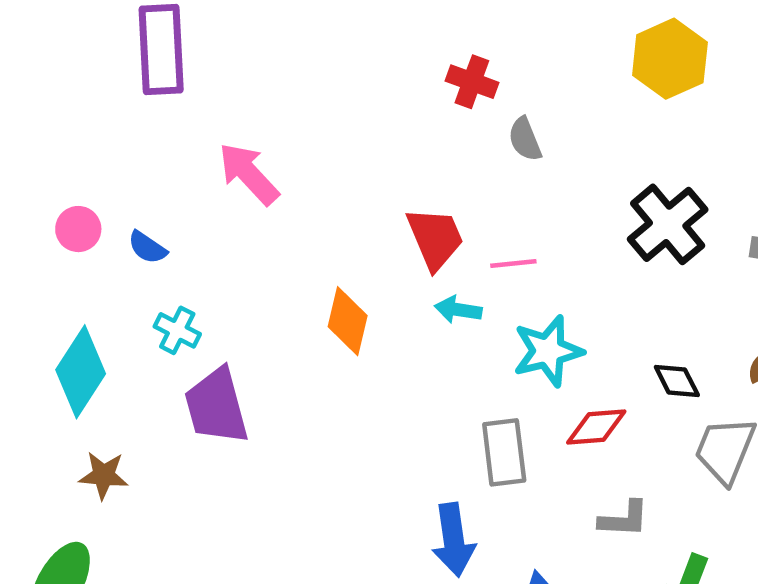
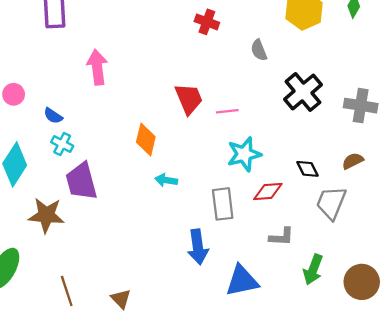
gray semicircle: (525, 139) -> (259, 50), moved
pink arrow: (249, 174) -> (97, 67), turned 36
blue semicircle: (147, 247) -> (53, 116), moved
cyan arrow: (458, 310) -> (166, 180), moved
brown star: (104, 475) -> (46, 215), moved, size x1.5

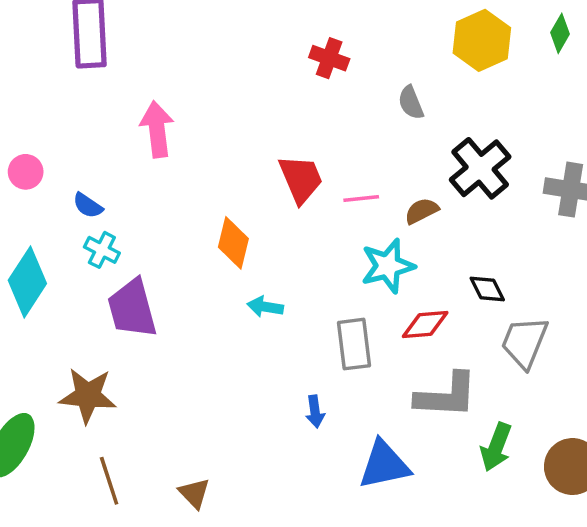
brown semicircle: (353, 161) -> (422, 211), moved
brown star: (46, 215) -> (88, 396), moved
gray L-shape: (281, 237) -> (446, 396), size x1.6
blue arrow: (198, 247) -> (315, 411), size x0.6

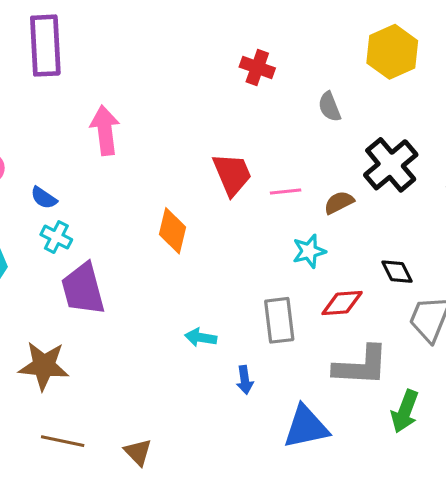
cyan star: (388, 266) -> (309, 251), size x0.7
cyan arrow: (265, 307) -> (201, 338), moved
brown line: (109, 481) -> (63, 441), turned -60

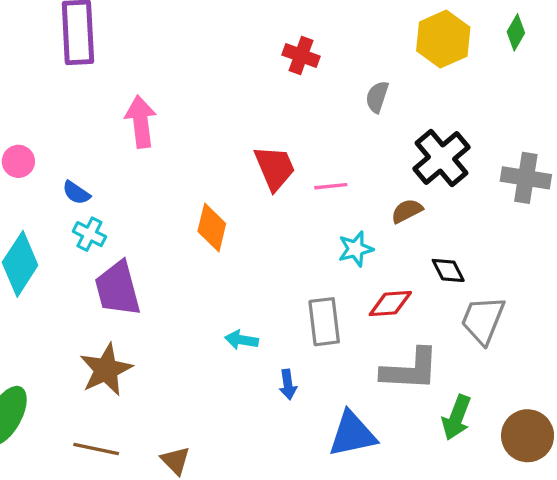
gray semicircle: (329, 107) -> (377, 97), turned 40
brown semicircle: (339, 203) -> (407, 211), moved
brown star: (44, 366) -> (106, 370), moved, turned -30

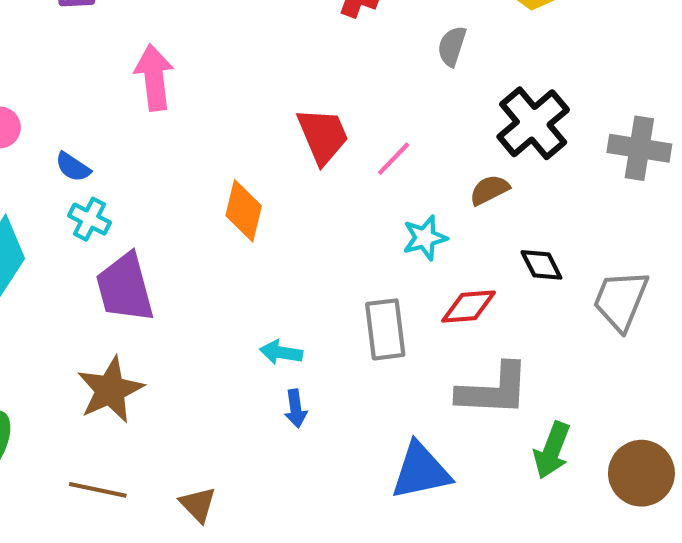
pink line: (331, 186) -> (394, 159), turned -40
gray trapezoid: (483, 320) -> (621, 300), moved
blue arrow: (288, 385) -> (296, 409), moved

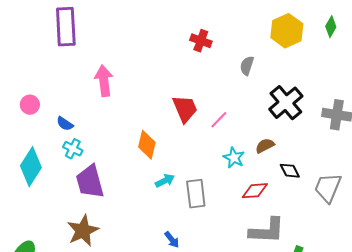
brown semicircle: (489, 190) -> (265, 146), moved
cyan star: (425, 238) -> (234, 158), turned -30
gray rectangle: (385, 329) -> (196, 194), moved
cyan arrow: (281, 352) -> (165, 181), moved, turned 144
blue arrow: (296, 409) -> (172, 240), turned -30

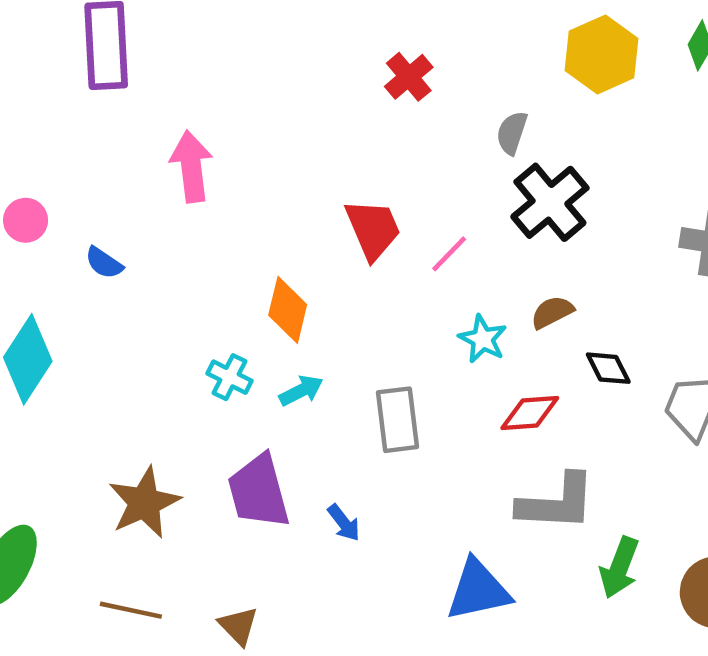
red cross: (201, 41) -> (409, 77), turned 30
black cross: (286, 103) -> (550, 202), moved
cyan cross: (73, 149) -> (229, 377), moved
cyan arrow: (165, 181) -> (301, 391), moved
purple trapezoid: (90, 182) -> (259, 491), moved

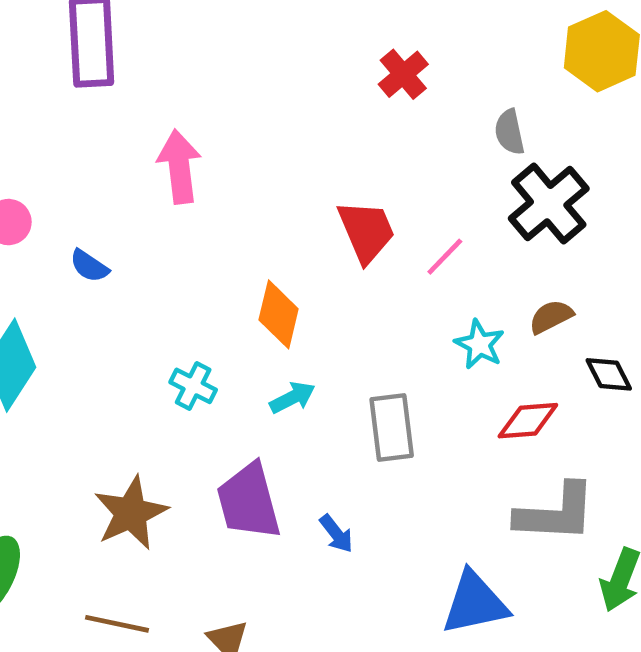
gray semicircle: (512, 133) -> (509, 132), turned -30
cyan cross: (229, 377) -> (193, 386), moved

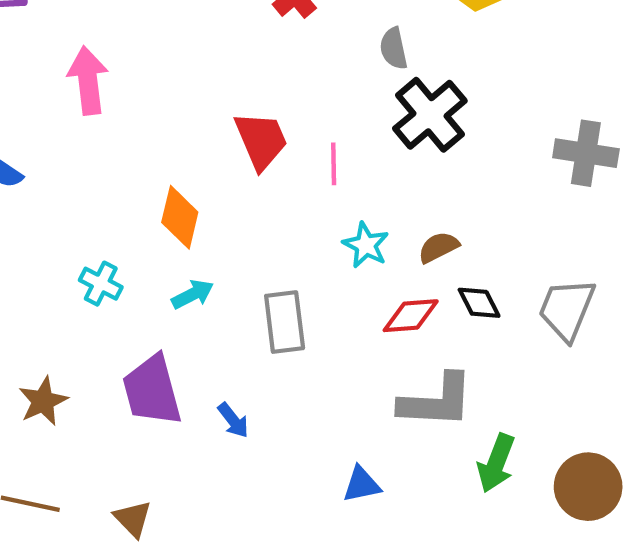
pink line: (445, 257) -> (334, 164), turned -45
brown semicircle: (551, 317) -> (438, 247), moved
black diamond: (609, 374) -> (479, 303), moved
brown star: (131, 513) -> (43, 401), size x0.7
blue triangle: (475, 603) -> (362, 484), size x0.6

